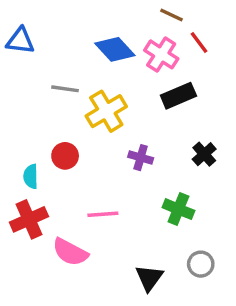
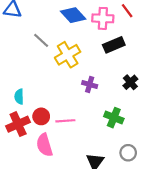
pink cross: (161, 54) -> (103, 18), turned -30
gray line: (65, 89) -> (41, 40), turned 35
red circle: (65, 156) -> (41, 116), moved
pink semicircle: (70, 252) -> (44, 145), turned 45

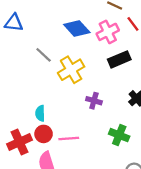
pink cross: (103, 18) -> (108, 32), turned -30
cyan semicircle: (19, 97) -> (40, 113), moved

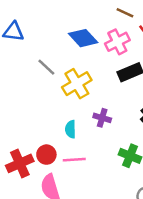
cyan semicircle: (40, 113) -> (70, 129), moved

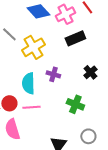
cyan semicircle: (70, 129) -> (28, 83), size x1.5

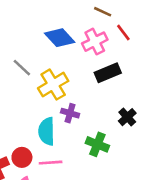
purple cross: (53, 74) -> (70, 113), moved
green cross: (75, 104) -> (97, 144), moved

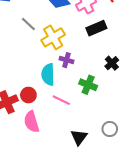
pink line: (51, 163) -> (61, 100), moved, turned 30

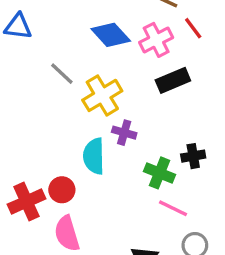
black cross: (112, 63) -> (193, 156), moved, turned 32
pink line: (61, 100) -> (173, 208), moved

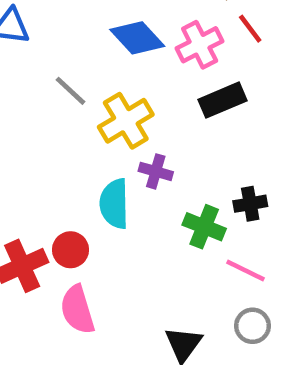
pink line: (173, 208) -> (246, 270), moved

